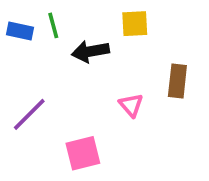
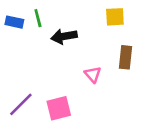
yellow square: (135, 24) -> (115, 17), moved
purple line: (29, 114) -> (21, 104), moved

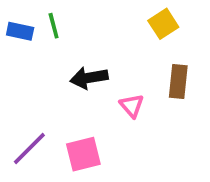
yellow square: (115, 17) -> (163, 24), turned -30
black arrow: (64, 36) -> (89, 78), moved

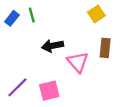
blue rectangle: (20, 31) -> (12, 18), turned -64
pink triangle: (132, 106) -> (78, 62), size x1.5

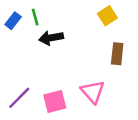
black arrow: (53, 46) -> (51, 38), moved
pink triangle: (78, 62) -> (93, 92), moved

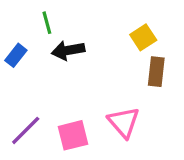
yellow square: (107, 16) -> (143, 37), moved
blue rectangle: (13, 21) -> (16, 55), moved

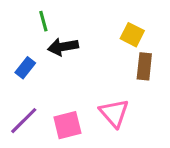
yellow square: (143, 37) -> (132, 35), turned -30
blue rectangle: (16, 55) -> (25, 68), moved

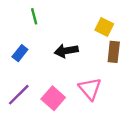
black arrow: (63, 47) -> (66, 51), moved
pink square: (67, 125) -> (53, 98), turned -35

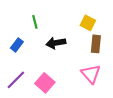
green line: (34, 16) -> (35, 22), moved
pink triangle: (90, 89) -> (91, 74), moved

